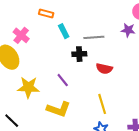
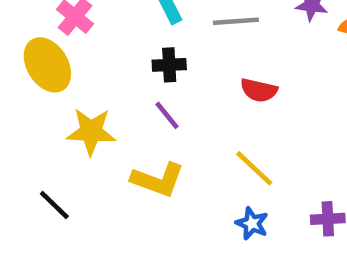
black cross: (79, 54) -> (169, 65), moved
yellow line: (102, 104) -> (254, 168), turned -30

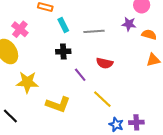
purple line: (167, 115) -> (80, 75), moved
blue star: (252, 223) -> (116, 125), moved

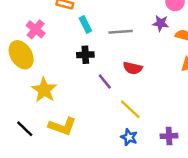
yellow star: (27, 82) -> (44, 90), turned 30
yellow L-shape: (58, 104) -> (62, 126), moved
blue star: (116, 125) -> (129, 137), moved

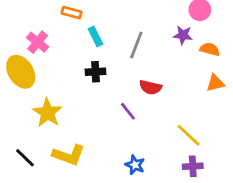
gray line: (121, 32) -> (136, 45), turned -65
purple line: (105, 81) -> (128, 111), moved
yellow line: (130, 109) -> (189, 135), moved
blue star: (129, 137) -> (135, 165), moved

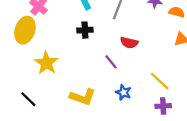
yellow ellipse: (21, 72) -> (25, 30), turned 50
yellow L-shape: (69, 155) -> (83, 97), moved
blue star: (135, 165) -> (123, 92), moved

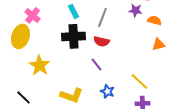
black cross: (85, 30) -> (73, 36), size x1.6
red semicircle: (129, 43) -> (101, 41), moved

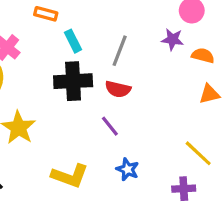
yellow line: (139, 81) -> (198, 153), moved

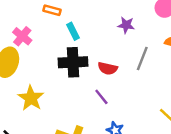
purple star: (172, 39) -> (126, 25), moved
gray line: (120, 51) -> (142, 59), moved

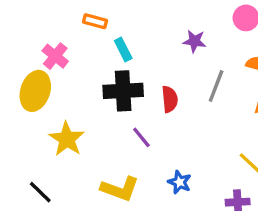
red semicircle: (108, 68) -> (170, 99), turned -108
purple line: (101, 97) -> (141, 137), moved

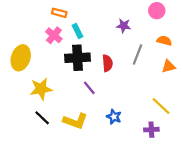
pink cross: (55, 56) -> (54, 35), moved
yellow star: (67, 139) -> (41, 89), turned 30
black line: (40, 192) -> (42, 118), moved

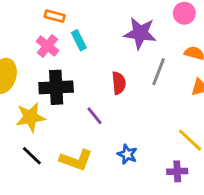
purple star: (124, 26) -> (140, 33), size x1.6
black cross: (77, 58) -> (56, 87), moved

